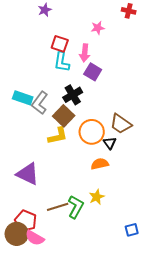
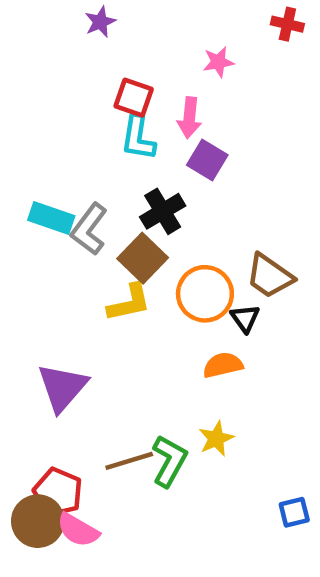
purple triangle: (28, 174) -> (62, 387), turned 45

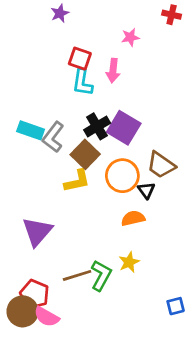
purple square: (207, 160) -> (124, 128), moved, size x1.4

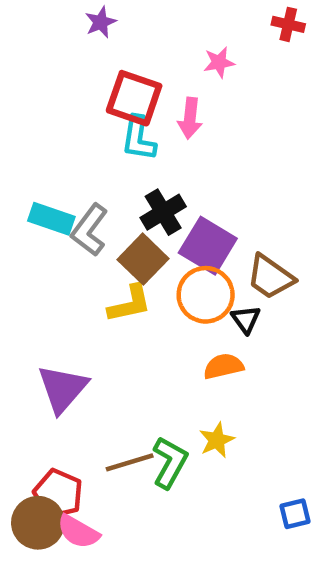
red square: (80, 59) -> (134, 98), size x1.4
purple square: (124, 128) -> (208, 246), moved

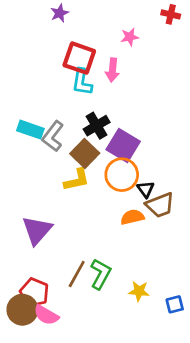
brown trapezoid: (270, 277) -> (160, 205), moved, turned -56
yellow star: (217, 440) -> (139, 291), moved, turned 30
brown line: (130, 462) -> (77, 274), turned -44

